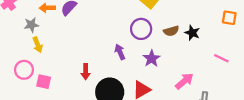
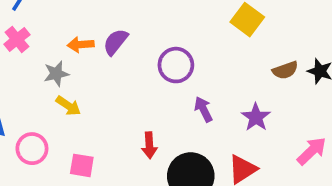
purple circle: (141, 29) -> (176, 65), moved
yellow arrow: (38, 45) -> (68, 106), turned -32
pink circle: (24, 70) -> (32, 149), moved

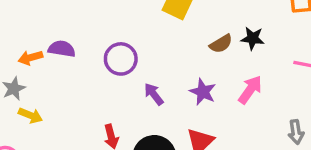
purple semicircle: (116, 42) -> (62, 49), turned 72
pink arrow: (312, 151) -> (250, 90), moved

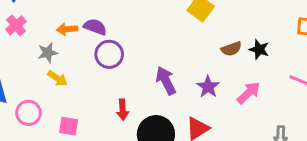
purple circle: (121, 59) -> (109, 54), moved
purple arrow: (154, 94) -> (166, 81), size x1.4

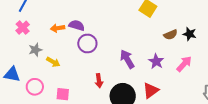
gray star: (48, 53) -> (35, 50), moved

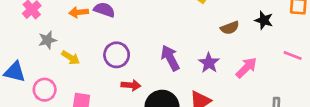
black star: (190, 34) -> (264, 20), moved
purple circle: (87, 43) -> (117, 55), moved
red arrow: (99, 81) -> (131, 85), turned -80

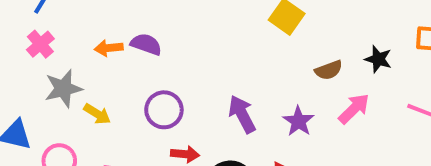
gray star: (47, 40) -> (63, 89), size x1.4
pink arrow: (246, 68) -> (354, 109), moved

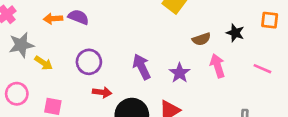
pink arrow: (354, 109) -> (218, 66), turned -65

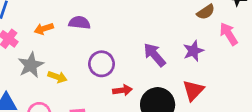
orange arrow: (53, 19) -> (44, 29), moved
purple star: (180, 73) -> (193, 51), turned 30

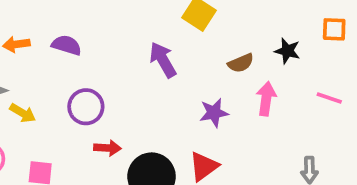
pink arrow: (229, 34) -> (266, 99), turned 30
purple arrow: (154, 55) -> (163, 60), moved

